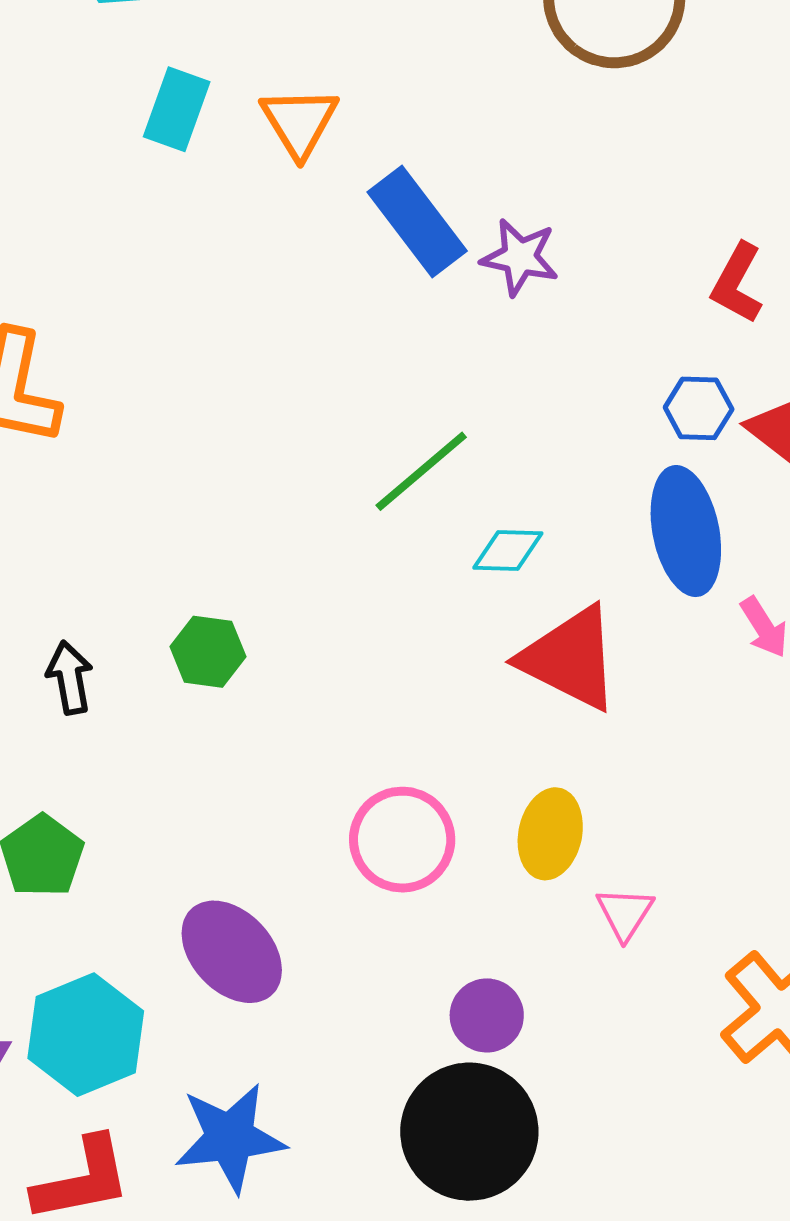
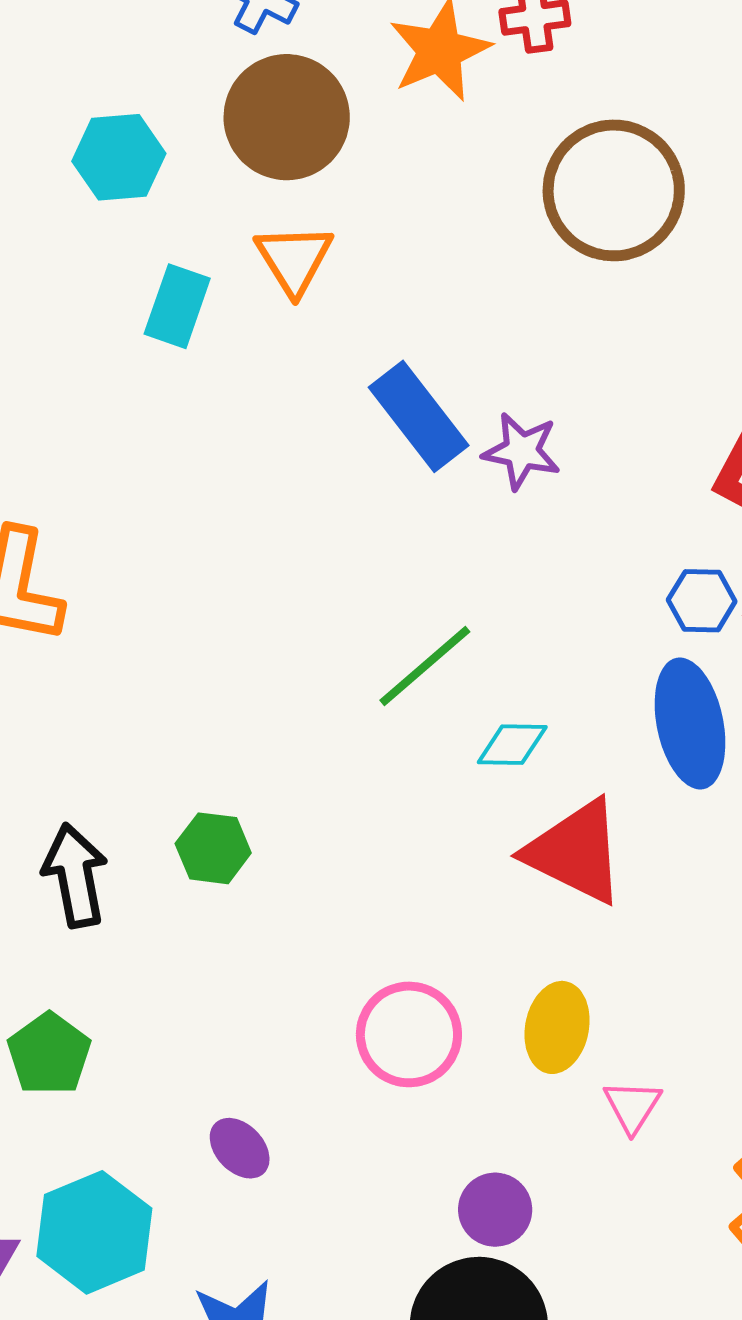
orange triangle: (299, 122) -> (294, 259), moved
black arrow: (70, 678) -> (75, 875), size x1.4
purple ellipse: (232, 952) -> (240, 1148), size x0.6

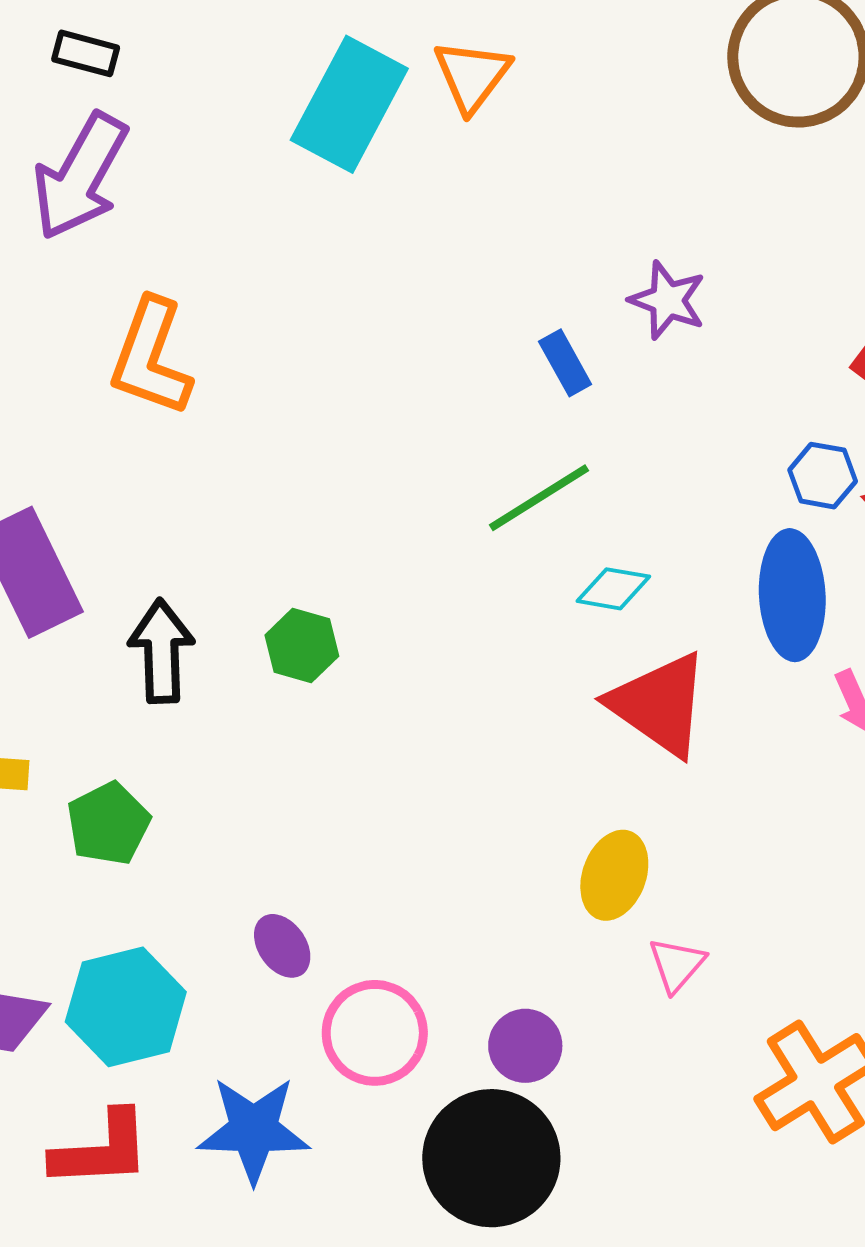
cyan rectangle: (177, 306) -> (349, 104), size x1.6
blue rectangle: (419, 416) -> (565, 363), moved, size x0.6
pink circle: (409, 1034) -> (375, 1033), moved

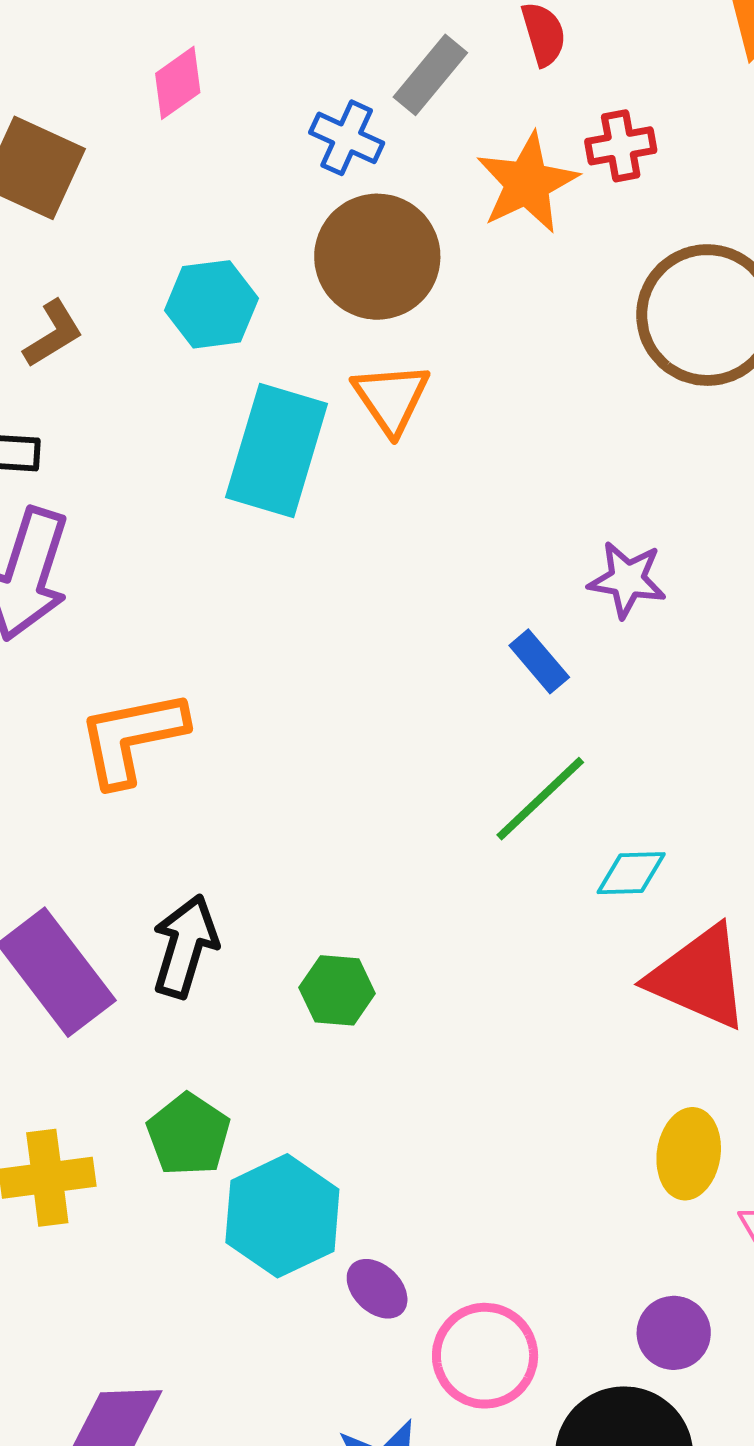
orange L-shape: (151, 357) -> (132, 738), turned 70
black arrow: (161, 651) -> (185, 946), moved, turned 30
green pentagon: (108, 824) -> (189, 1135), moved
cyan hexagon: (126, 1007) -> (282, 1216), moved
purple circle: (525, 1046) -> (674, 1333), moved

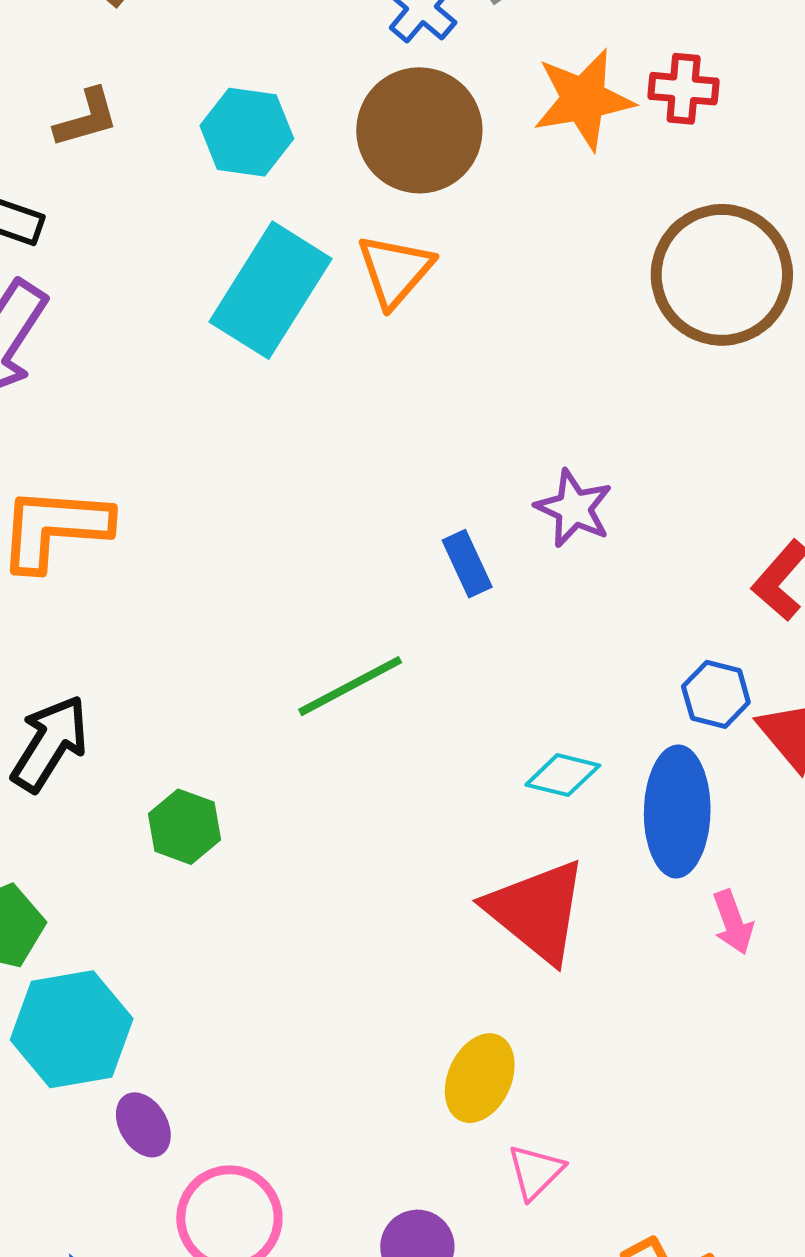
green line: (540, 799) -> (350, 686), moved
cyan diamond: (631, 873) -> (563, 775), moved

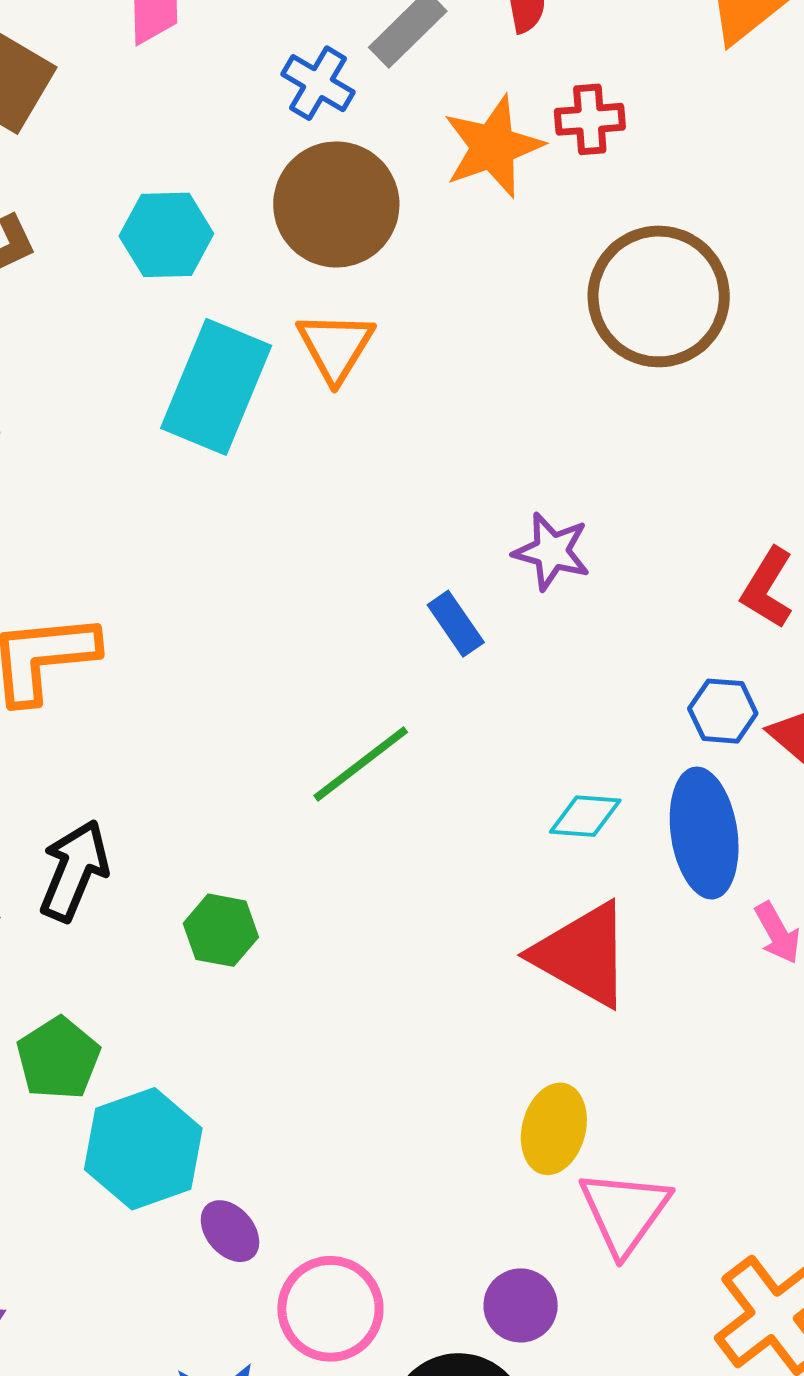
pink triangle: (536, 1172) -> (625, 1212), size x1.6

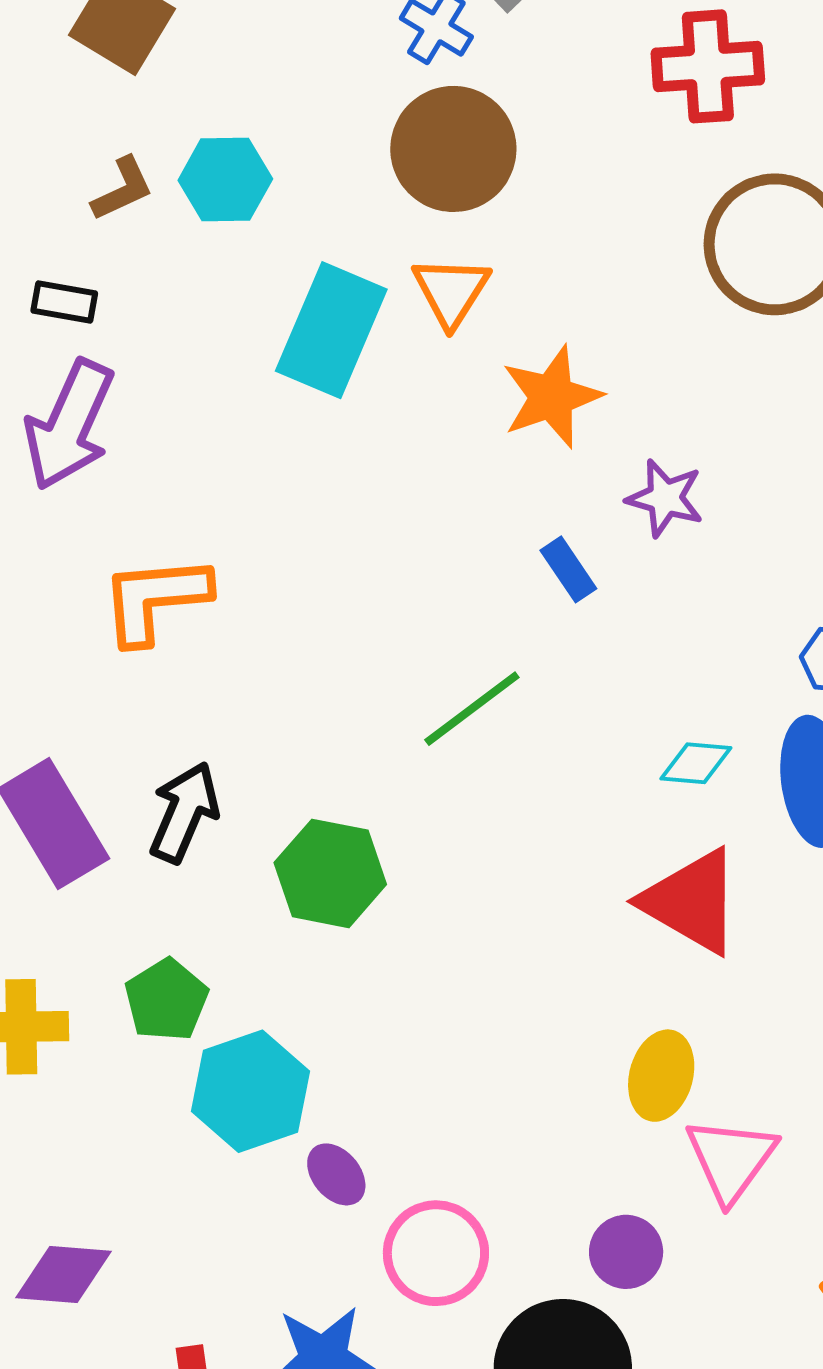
red cross: (590, 119) -> (708, 66), size x1.6
orange star: (493, 147) -> (552, 397), moved
cyan hexagon: (166, 235) -> (225, 180), moved
green hexagon: (221, 930) -> (330, 873), size x1.5

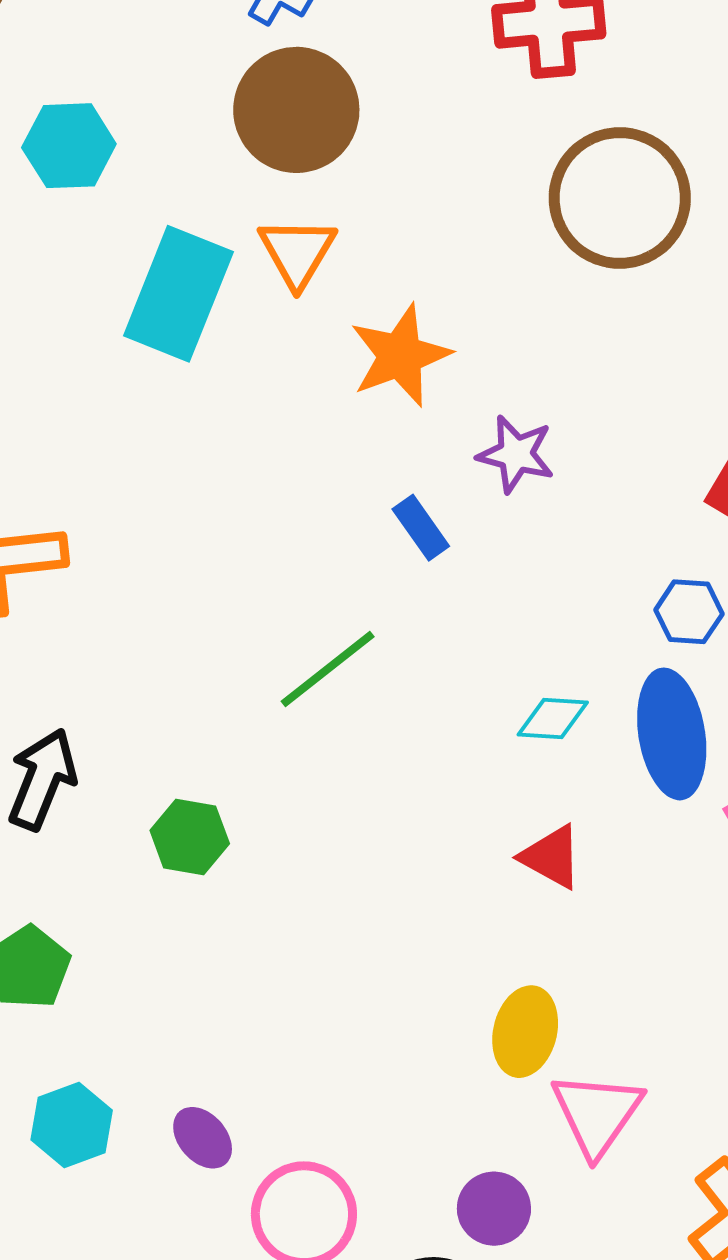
green hexagon: (330, 873) -> (190, 837), size x0.7
red triangle: (691, 901) -> (551, 857), size x0.6
cyan hexagon: (251, 1091) -> (72, 1125), moved, size x0.7

